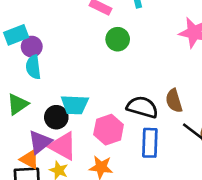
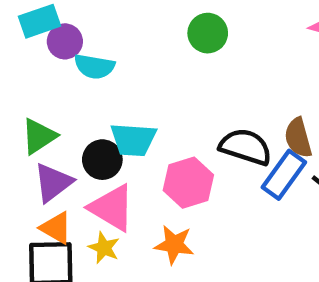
cyan semicircle: (33, 67) -> (94, 66), moved, turned -75
purple triangle: (40, 142) -> (53, 183), moved
blue rectangle: (150, 143) -> (284, 175), moved, turned 32

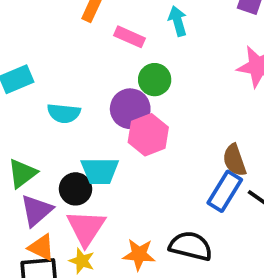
purple circle: (65, 41) -> (130, 109), moved, size x1.4
black semicircle: (246, 147) -> (191, 246), moved
pink hexagon: (188, 183) -> (148, 135), moved
pink triangle: (112, 208) -> (86, 228), turned 36

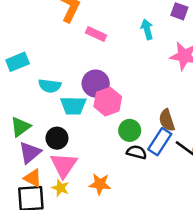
cyan arrow: (178, 21) -> (147, 29), moved
green circle: (155, 80) -> (130, 130), moved
cyan trapezoid: (100, 171) -> (73, 106), moved
black semicircle: (191, 246) -> (137, 152), moved, size x0.7

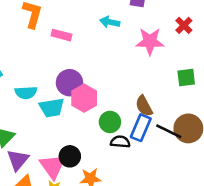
cyan arrow: (147, 29) -> (110, 22), turned -54
black circle: (57, 138) -> (70, 156), moved

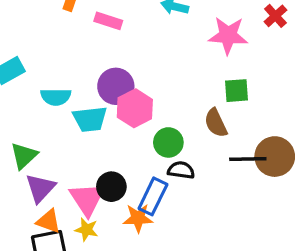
green square: (186, 78) -> (237, 91), moved
blue rectangle: (141, 128) -> (153, 196), moved
black line: (169, 131) -> (248, 159), turned -30

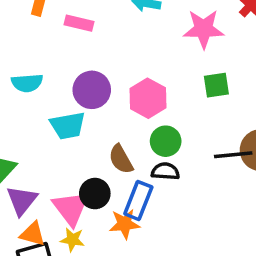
cyan semicircle: (56, 97) -> (27, 83), moved
pink hexagon: (135, 108) -> (148, 98), moved
brown semicircle: (216, 123) -> (121, 159), moved
green circle: (168, 142) -> (166, 141), moved

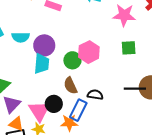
purple circle: (92, 90) -> (44, 45), moved
cyan trapezoid: (68, 126) -> (42, 64), turned -80
green circle: (166, 141) -> (72, 60), moved

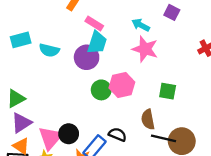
pink star: (124, 15) -> (145, 49), moved
purple circle: (44, 45) -> (87, 57), moved
cyan trapezoid: (42, 64) -> (97, 43), moved
brown semicircle: (70, 86) -> (148, 119), moved

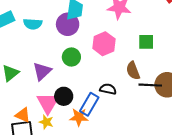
green circle: (101, 90) -> (71, 57), moved
purple triangle: (21, 123) -> (42, 71), moved

